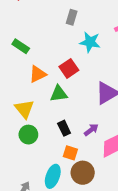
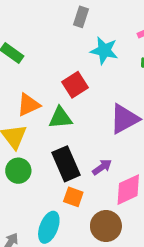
orange triangle: (38, 74) -> (28, 105), moved
black rectangle: (64, 128) -> (66, 164), size x1.6
brown circle: (83, 173) -> (106, 226), moved

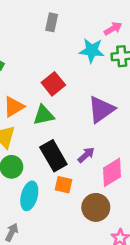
cyan star: (104, 51) -> (92, 50), moved
cyan ellipse: (49, 227) -> (29, 196), moved

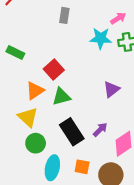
red square: (53, 84) -> (54, 69), moved
purple triangle: (101, 109) -> (111, 89), size x0.7
orange square: (63, 185) -> (82, 167), moved

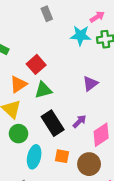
gray rectangle: (64, 15) -> (47, 14), turned -32

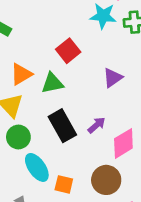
red square: (36, 64) -> (68, 51), moved
orange square: (62, 156) -> (64, 184), moved
cyan ellipse: (34, 157) -> (37, 167), turned -50

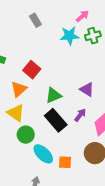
red square: (68, 51) -> (32, 70), moved
purple triangle: (113, 78) -> (87, 90), moved, turned -42
green triangle: (52, 83) -> (53, 95), moved

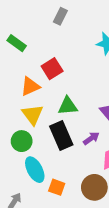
gray rectangle: (35, 20) -> (60, 16), moved, turned 40
yellow triangle: (16, 113) -> (32, 115), moved

